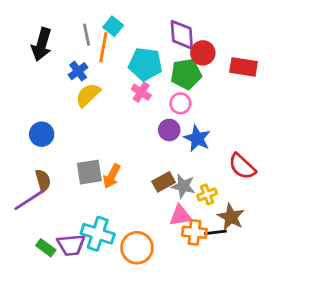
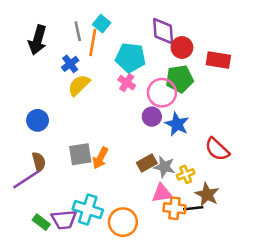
green pentagon: (186, 74) -> (179, 79), moved
pink circle: (180, 103) -> (162, 93), size x1.5

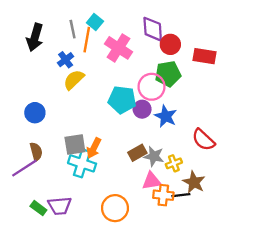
cyan pentagon: (130, 58) -> (122, 100), moved
pink cross: (127, 83) -> (119, 48), moved, size x1.6
cyan cross: (88, 210) -> (82, 163), moved

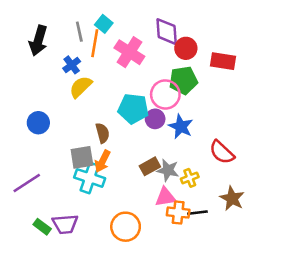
brown semicircle: (36, 152) -> (102, 133), moved
brown star: (194, 182) -> (232, 198), moved

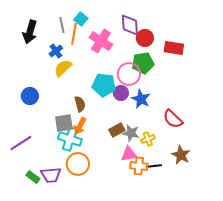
orange circle: (126, 227) -> (78, 164), moved

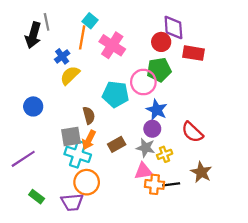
gray line: (62, 25) -> (47, 22), moved
purple diamond: (130, 25) -> (173, 27), moved
purple circle: (121, 93) -> (152, 129), moved
brown rectangle: (117, 130) -> (117, 144), moved
purple trapezoid: (51, 175) -> (72, 202), moved

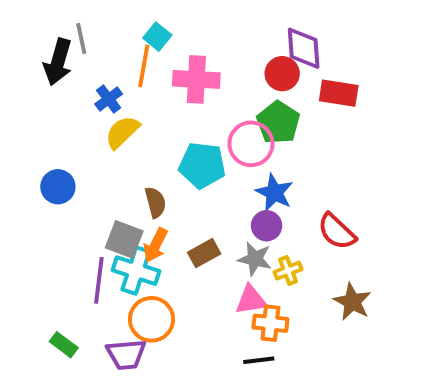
pink cross: (112, 45) -> (196, 79), turned -30
green pentagon: (159, 70) -> (278, 122), turned -30
gray square: (71, 137) -> (124, 239), turned 30
purple line: (23, 159) -> (99, 280), moved, turned -50
black line: (171, 184) -> (259, 360), moved

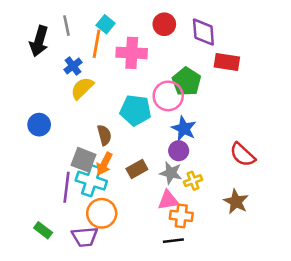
gray line: (81, 39) -> (66, 26), moved
red circle: (282, 74) -> (164, 24), moved
red semicircle: (337, 232) -> (243, 155), moved

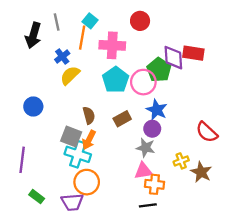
purple diamond: (203, 32) -> (173, 58), moved
cyan pentagon: (136, 110) -> (116, 80), moved, turned 30
brown rectangle: (137, 169) -> (122, 119), moved
yellow cross: (193, 181) -> (181, 161), moved
purple line: (66, 187) -> (22, 160), moved

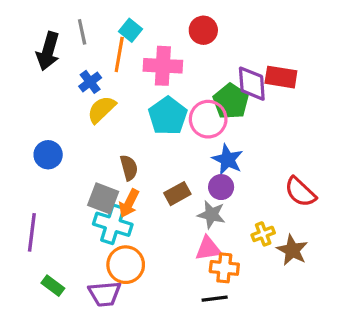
brown rectangle: (122, 119) -> (177, 194), moved

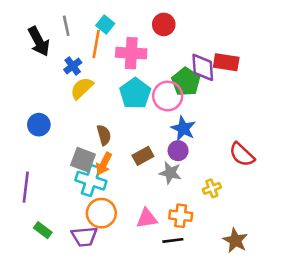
black arrow: (48, 51) -> (39, 41), turned -44
pink triangle: (208, 249) -> (147, 218), moved
brown star: (292, 250) -> (235, 240), moved

